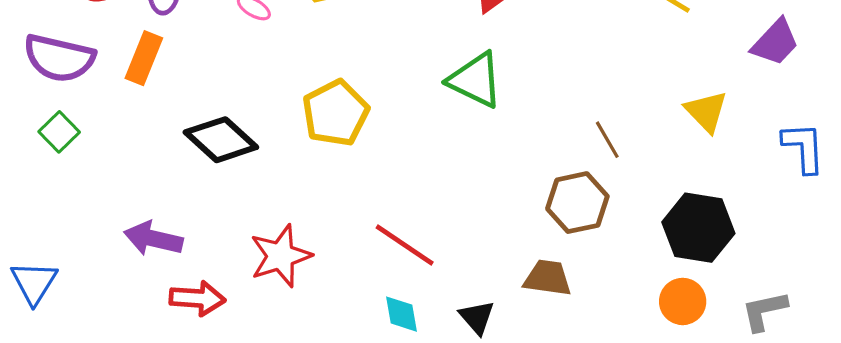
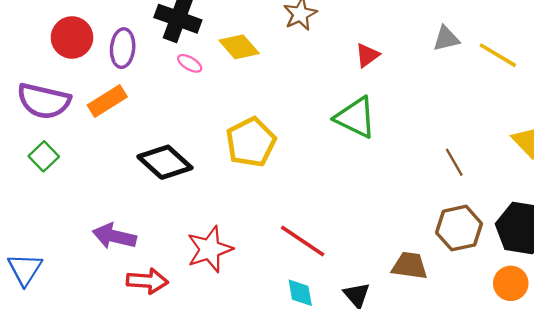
orange rectangle: (144, 58) -> (107, 101), turned 36
brown hexagon: (577, 203) -> (459, 228), moved

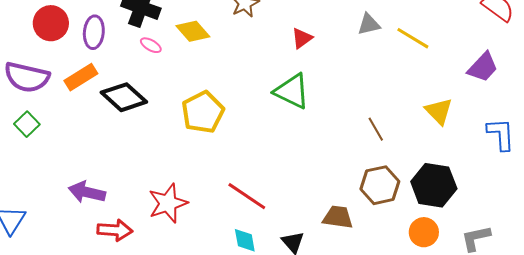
black diamond: (165, 162) -> (124, 97), moved

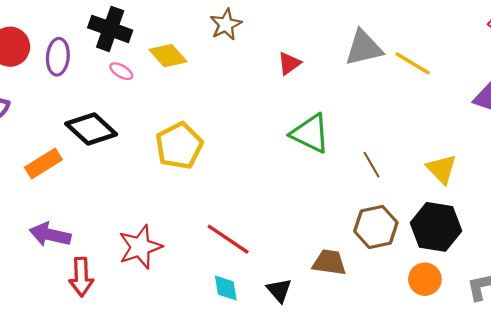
gray triangle: (369, 24) -> (364, 48), size x1.5
orange rectangle: (81, 77) -> (43, 163), moved
green triangle: (292, 91) -> (310, 133), moved
yellow triangle: (439, 111) -> (442, 169), moved
red arrow: (115, 230) -> (81, 277), turned 84

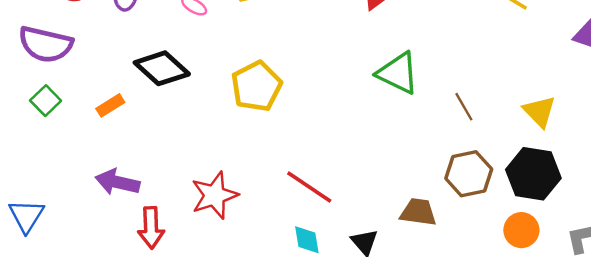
orange rectangle: (43, 163) -> (110, 105), size x0.7

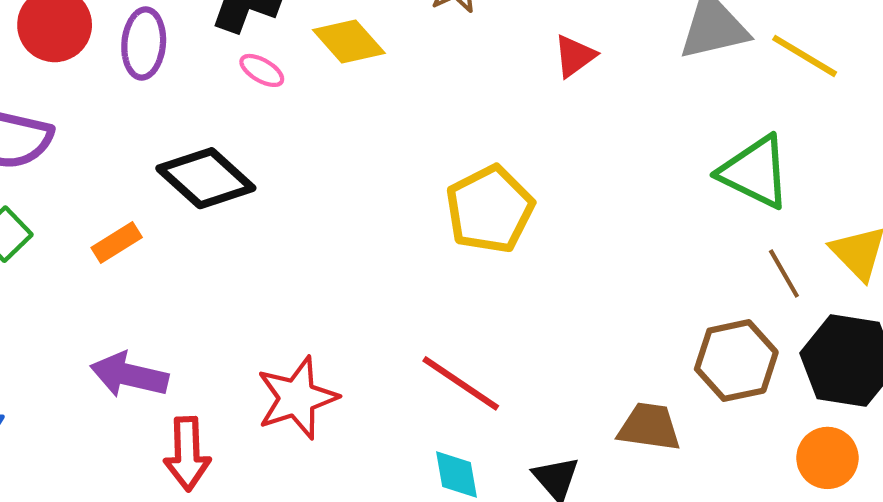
green triangle: (398, 73) -> (755, 172), moved
yellow pentagon: (256, 86) -> (490, 209), moved
brown line: (464, 107) -> (784, 274), moved

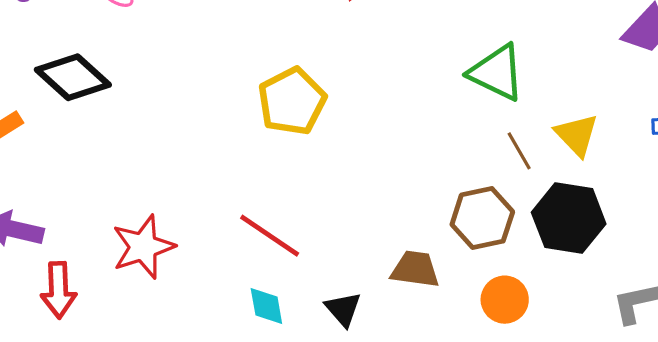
orange circle: (827, 458) -> (505, 300), moved

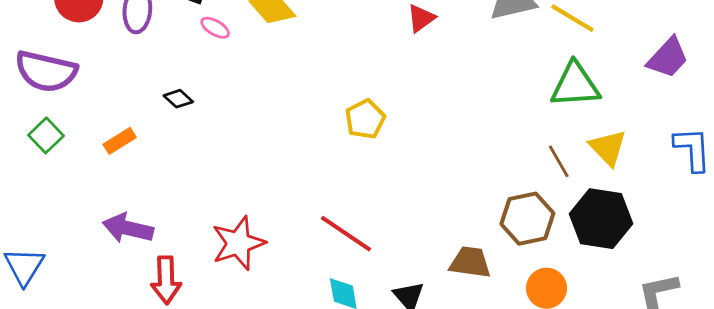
green triangle: (497, 73) -> (575, 85), moved, turned -30
black diamond: (73, 77) -> (178, 99), size x0.5
yellow pentagon: (292, 101) -> (365, 119), size x0.7

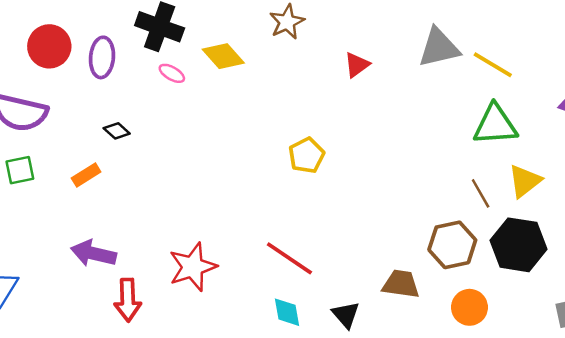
black diamond: (178, 99) -> (117, 131), moved
green square: (46, 135) -> (20, 170), turned 32
yellow triangle: (608, 148) -> (525, 181), turned 36

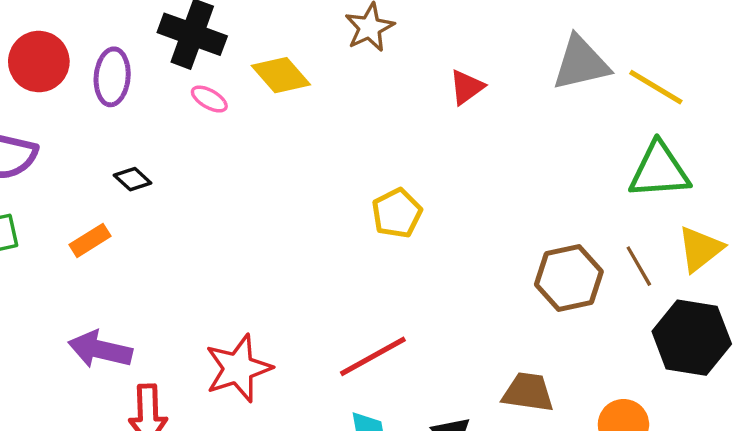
brown hexagon: (452, 245) -> (569, 278), moved
red line: (289, 258) -> (373, 356), turned -63

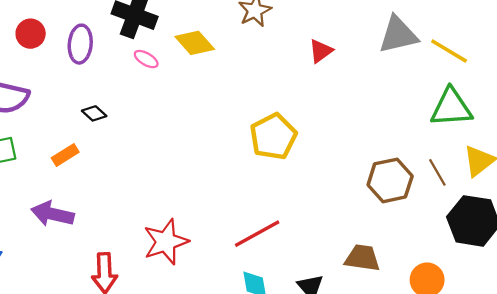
red circle: (39, 62) -> (31, 34), size x0.7
yellow pentagon: (397, 213) -> (273, 137), size x1.4
purple arrow: (100, 350) -> (52, 214), moved

